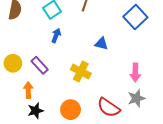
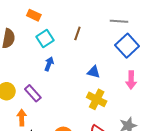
yellow cross: (81, 72) -> (97, 99), moved
pink arrow: (135, 73) -> (131, 80), moved

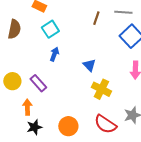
brown line: (77, 33) -> (96, 18), moved
blue triangle: (94, 72) -> (89, 65), moved, turned 32

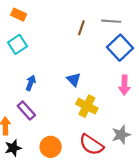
cyan square: (50, 29) -> (17, 44), moved
blue arrow: (54, 54) -> (31, 83), moved
purple rectangle: (38, 83) -> (26, 110), moved

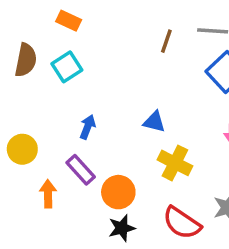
blue triangle: (74, 80) -> (154, 122), turned -32
orange circle: (51, 147) -> (118, 192), moved
black star: (13, 148) -> (122, 228), moved

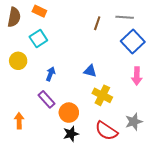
brown semicircle: (26, 60) -> (14, 17), moved
yellow circle: (22, 149) -> (18, 61), moved
orange arrow: (48, 194) -> (19, 121), moved

